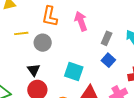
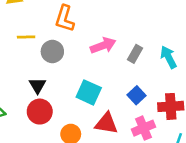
pink arrow: (81, 21) -> (103, 45), moved, turned 84
blue square: (108, 60) -> (136, 95), moved

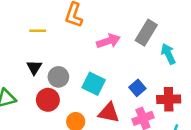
gray circle: (52, 52) -> (58, 77), moved
gray rectangle: (135, 54) -> (146, 33), moved, size x1.5
black triangle: (37, 86) -> (34, 67), moved

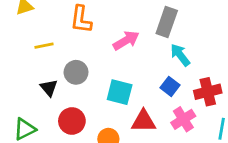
cyan arrow: (168, 54) -> (180, 55), moved
gray circle: (58, 77) -> (76, 72), moved

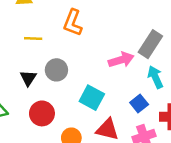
pink arrow: (126, 40) -> (121, 60), moved

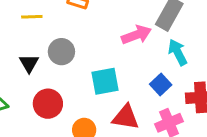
cyan square: (92, 98) -> (105, 81), turned -35

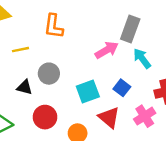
black triangle: (29, 63) -> (25, 87), turned -35
blue square: (161, 85) -> (122, 88), moved
red triangle: (126, 117) -> (109, 117), turned 40

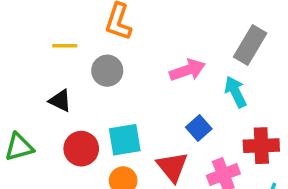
gray rectangle: (130, 29) -> (250, 45), moved
gray circle: (49, 74) -> (107, 71), moved
cyan square: (88, 91) -> (125, 140), moved

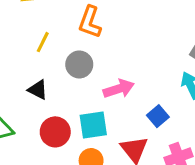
yellow line: (65, 46) -> (43, 42), turned -65
pink arrow: (187, 70) -> (119, 89), moved

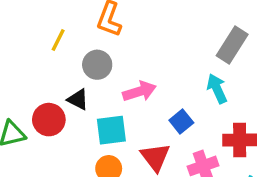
black triangle: (38, 90) -> (78, 99), moved
red circle: (55, 132) -> (49, 120), moved

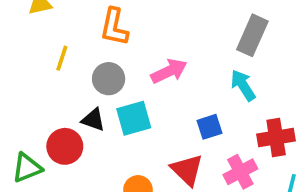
pink arrow: (139, 91) -> (169, 71), moved
blue square: (181, 121) -> (209, 127), turned 30
cyan square: (111, 130) -> (134, 118), moved

